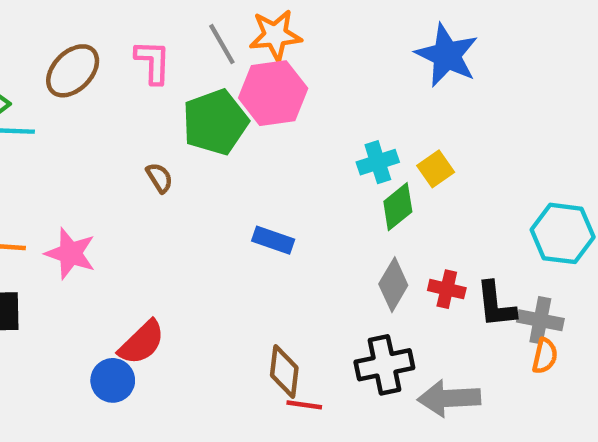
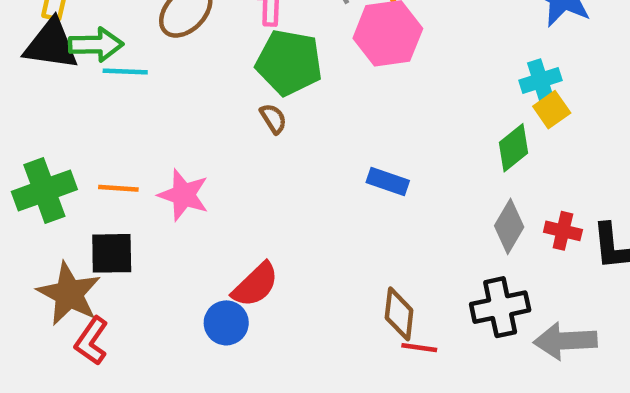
green pentagon: (215, 122) -> (289, 62), moved, turned 30
cyan cross: (378, 162) -> (540, 80), moved

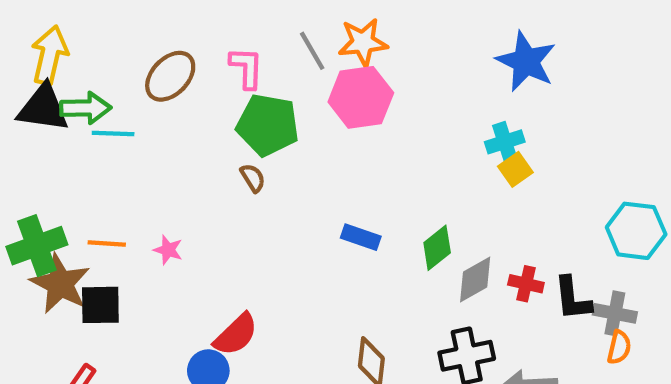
green diamond: (514, 148) -> (437, 248), moved
pink star: (184, 195) -> (168, 250), size x0.6
gray diamond: (509, 226) -> (475, 280), turned 30
brown star: (69, 294) -> (60, 284), moved

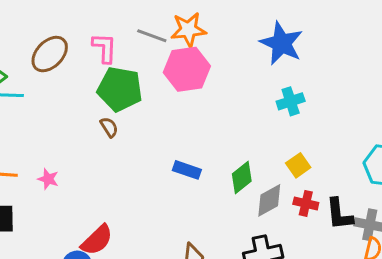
gray line: (312, 51) -> (152, 36), turned -40
blue star: (526, 61) -> (281, 43), moved
yellow square: (515, 169) -> (298, 165), moved

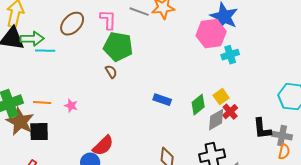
pink hexagon: (187, 69) -> (211, 34), moved
yellow square: (298, 165) -> (221, 97), moved
red cross: (306, 203) -> (230, 112), moved, turned 35

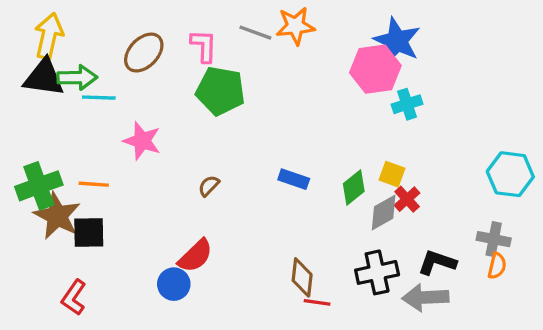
brown semicircle: (111, 72) -> (209, 186), moved, turned -104
yellow square: (221, 97) -> (392, 174), turned -35
pink star: (71, 106) -> (142, 141), moved, size x1.6
black L-shape: (262, 129) -> (437, 262), moved, turned 115

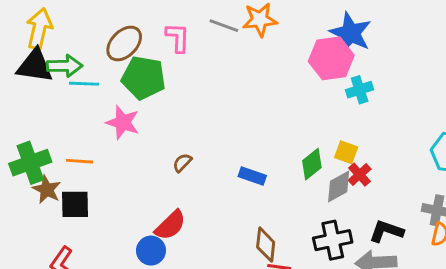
green pentagon: (220, 91) -> (144, 78), moved
blue rectangle: (294, 179) -> (252, 176), moved
brown star: (57, 216) -> (47, 189), size x0.7

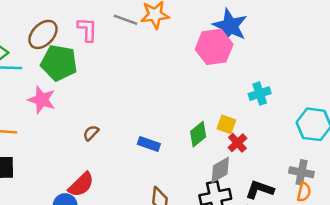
cyan cross: (360, 90) -> (260, 94), moved
gray diamond: (339, 187) -> (220, 170), moved

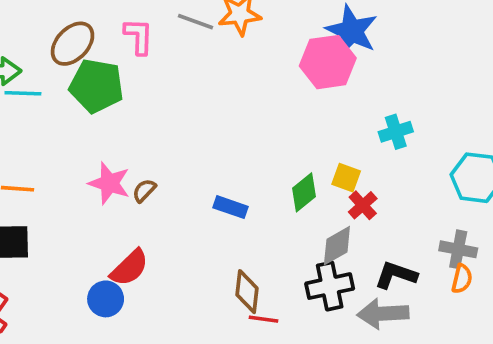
pink star: (42, 100) -> (109, 183), moved

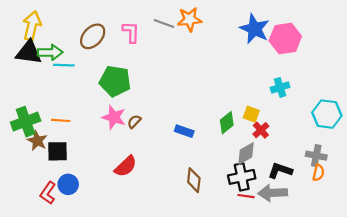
pink hexagon: (328, 62) -> (285, 38), moved
green pentagon: (96, 86) -> (115, 81), moved
blue circle: (106, 299) -> (68, 184), moved
red line: (264, 319) -> (246, 196), moved

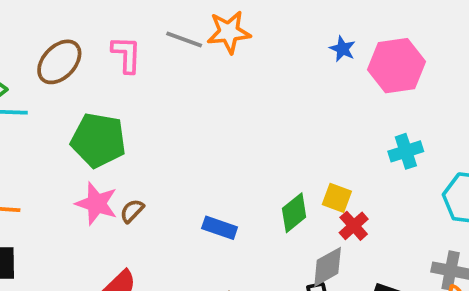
blue star: (254, 29) -> (342, 49), size x0.5
cyan cross: (280, 87) -> (406, 151), moved

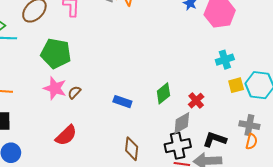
yellow square: (337, 198) -> (236, 85), moved, turned -35

